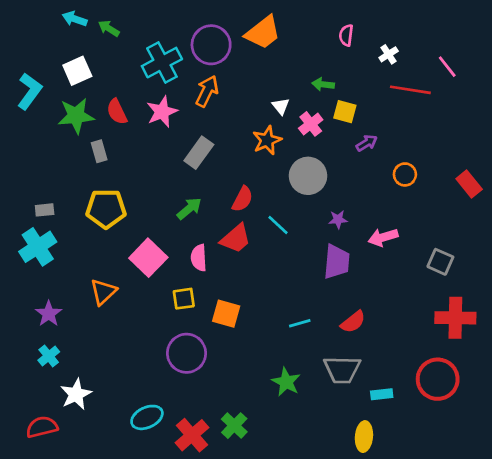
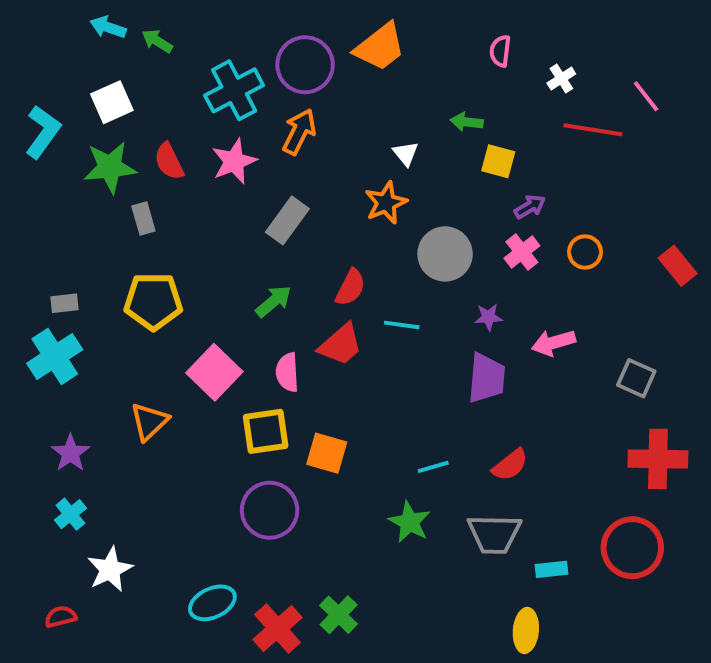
pink cross: (311, 124) -> (522, 252), moved
cyan line: (278, 225) -> (402, 325), turned -35
yellow square: (184, 299) -> (266, 431), size x1.4
green star: (286, 382) -> (410, 522), moved
red semicircle: (42, 427) -> (61, 617), size x0.7

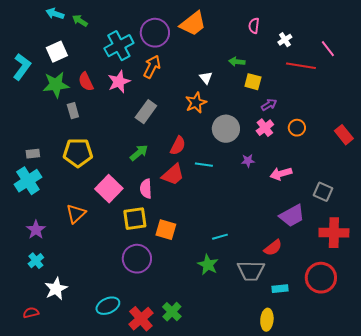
purple trapezoid: (486, 378) -> (292, 216), moved, turned 56
red semicircle: (510, 465) -> (273, 248), moved

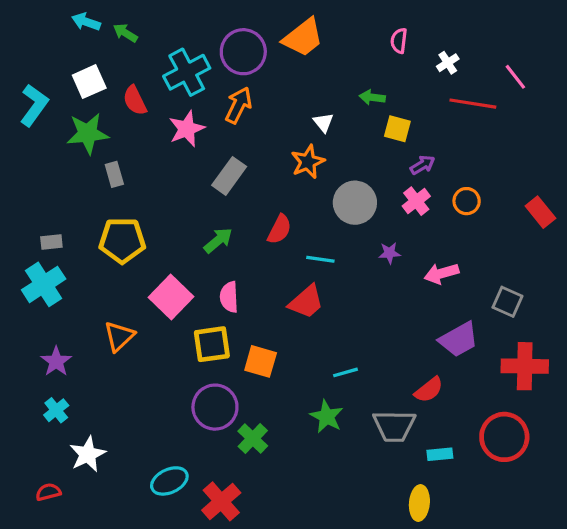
red semicircle: (86, 82) -> (135, 100), moved
red trapezoid: (173, 175) -> (306, 302), moved
green cross: (172, 312) -> (253, 439), moved

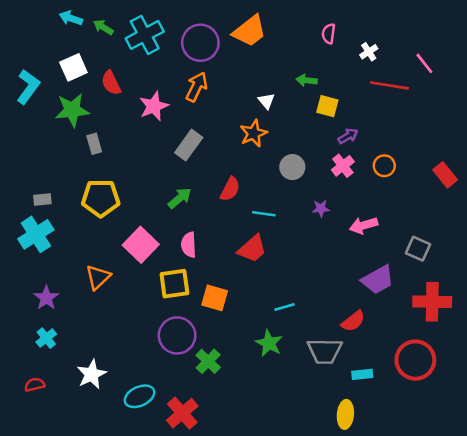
cyan cross: (187, 72) -> (145, 35), moved
gray circle: (355, 203) -> (292, 167), size x0.7
white star: (88, 454) -> (92, 374), moved
red semicircle: (48, 492) -> (35, 385), moved

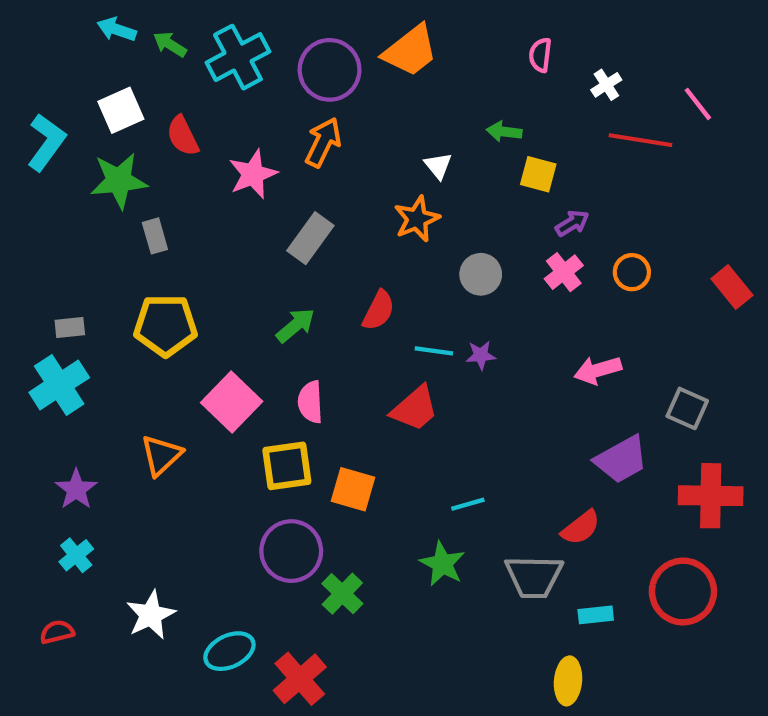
purple star: (321, 209) -> (481, 355), moved

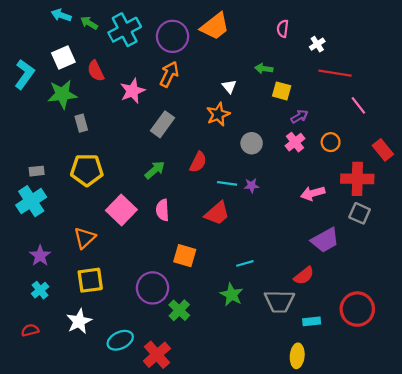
pink line: (698, 104) -> (358, 105), moved
yellow square: (287, 466) -> (90, 280), moved
red cross: (711, 496) -> (357, 179), moved

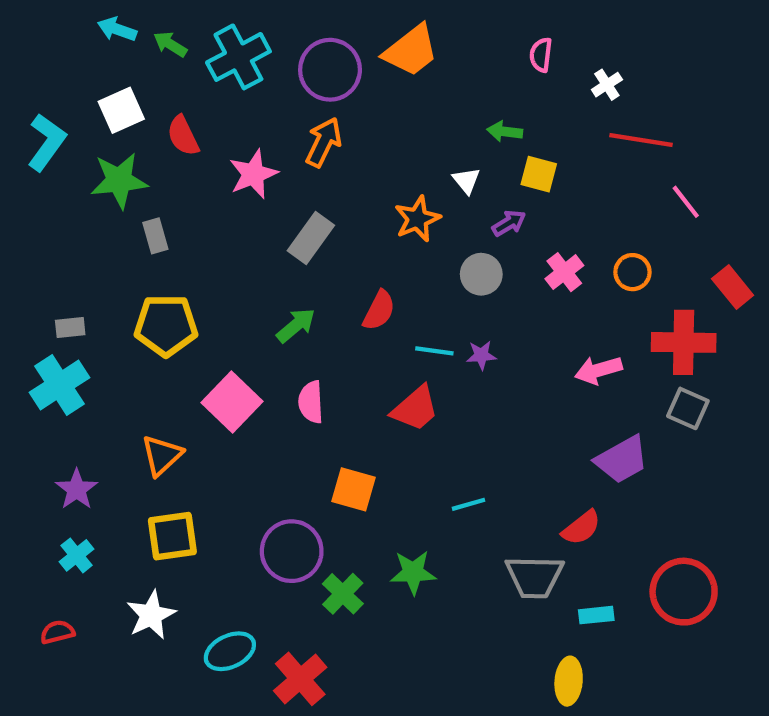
white triangle: (229, 86) -> (466, 180), moved
purple arrow: (299, 117) -> (509, 223), moved
green star: (232, 295) -> (413, 572), moved, turned -30

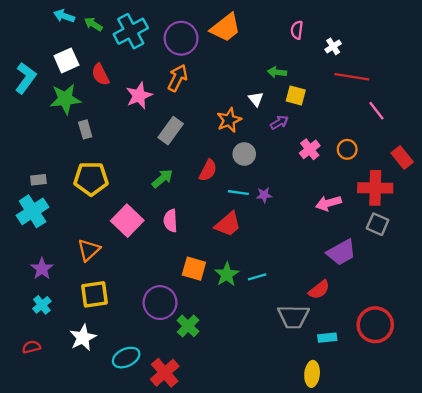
gray circle: (481, 274) -> (244, 154), moved
green star: (413, 572) -> (227, 274), moved, turned -30

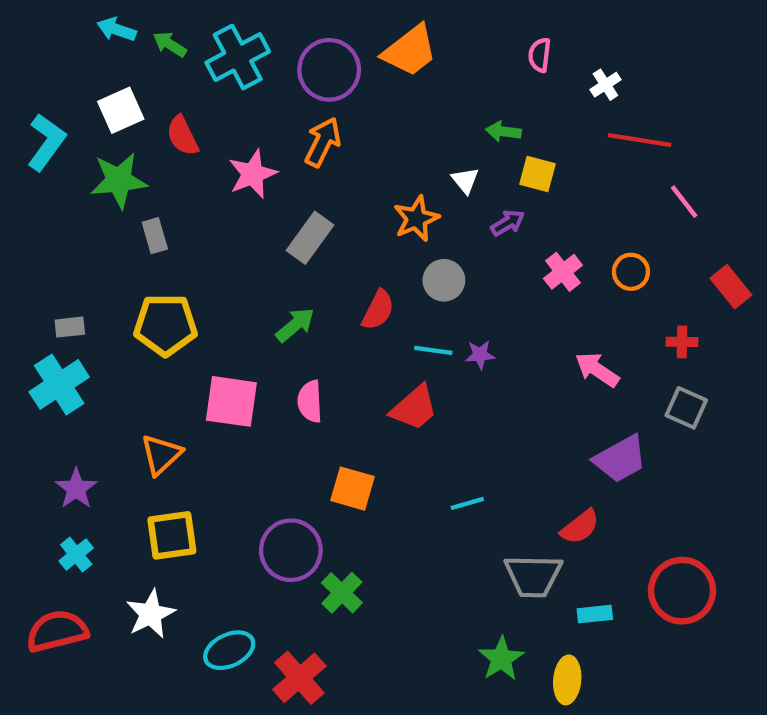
red cross: (375, 188) -> (682, 342), size x0.5
pink arrow: (328, 203) -> (597, 370), turned 50
pink square: (127, 221) -> (231, 401), turned -36
green star: (227, 274) -> (501, 659), moved
red semicircle: (31, 347) -> (57, 631), size x1.8

